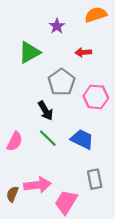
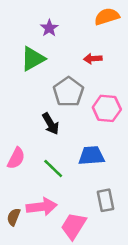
purple star: (57, 26) -> (49, 28), moved
green line: (48, 138) -> (53, 168), moved
blue trapezoid: (82, 139) -> (91, 156), turned -30

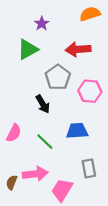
red arrow: (93, 59) -> (78, 49), size x1.6

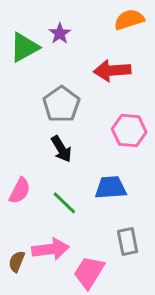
green triangle: (28, 49) -> (24, 47), moved
gray pentagon: (58, 77) -> (61, 104), moved

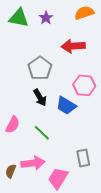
purple star: (60, 33) -> (46, 18), moved
green triangle: (24, 47) -> (19, 18), moved, turned 40
blue trapezoid: (111, 188) -> (66, 106), moved, turned -145

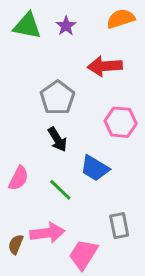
blue trapezoid: (66, 106) -> (95, 168), moved

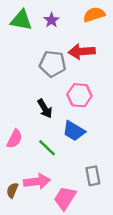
gray pentagon: (57, 98) -> (53, 64), moved, turned -30
pink hexagon: (121, 122) -> (79, 95), moved

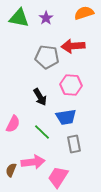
blue trapezoid: (74, 131) -> (66, 117), turned -40
gray rectangle: (93, 176) -> (74, 144), moved

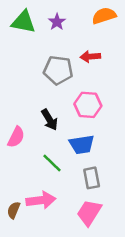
red arrow: (73, 46) -> (90, 57), size x0.7
pink semicircle: (13, 124) -> (16, 137), moved
pink trapezoid: (58, 177) -> (89, 213), moved

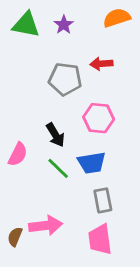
green line: (52, 163) -> (58, 168), moved
pink trapezoid: (89, 213) -> (100, 239), turned -40

